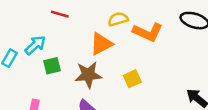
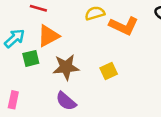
orange triangle: (101, 44) -> (48, 36), moved

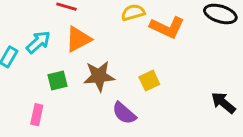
green square: (31, 58) -> (58, 81), moved
purple semicircle: (66, 101) -> (124, 113), moved

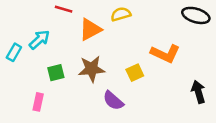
orange L-shape: (167, 27) -> (165, 54), moved
orange triangle: (78, 39) -> (90, 29), moved
black arrow: (223, 103) -> (198, 92), turned 35

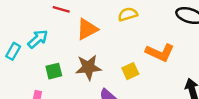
yellow semicircle: (121, 14) -> (128, 14), moved

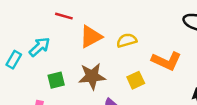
yellow semicircle: (128, 14) -> (127, 40), moved

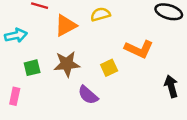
yellow semicircle: (127, 40) -> (100, 14), moved
cyan arrow: (39, 47) -> (16, 35), turned 30

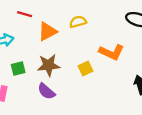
purple semicircle: (88, 95) -> (46, 91), moved

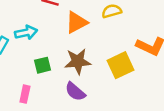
yellow square: (85, 69) -> (120, 65), size x1.5

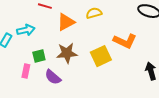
purple semicircle: (75, 92) -> (53, 77), moved
pink rectangle: (25, 94) -> (26, 71), moved

